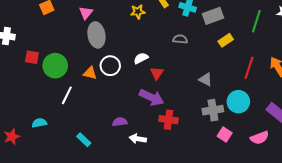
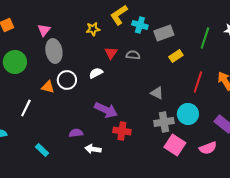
green circle: (55, 66) -> (15, 62), moved
red triangle: (157, 73) -> (111, 53), moved
pink square: (225, 134) -> (175, 145), size x1.5

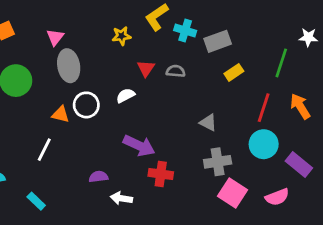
green line: (205, 38) -> (281, 63), moved
white line: (26, 108) -> (44, 150), moved
cyan circle: (188, 114) -> (264, 144), moved
cyan rectangle: (42, 150) -> (36, 201), moved

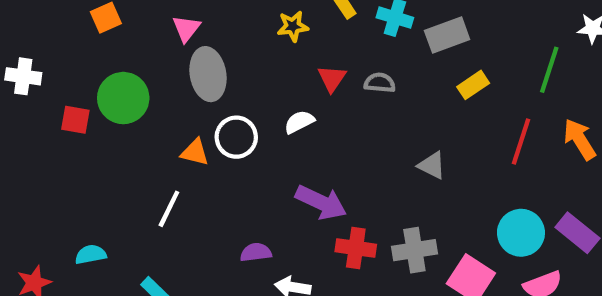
cyan circle: (264, 144) -> (521, 233), moved
gray cross: (218, 162) -> (414, 250), moved

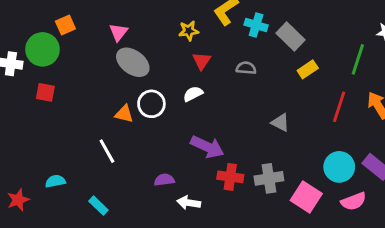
gray rectangle: (447, 35) -> (290, 36), turned 64
gray ellipse: (208, 74) -> (133, 62), turned -44
red triangle: (332, 78) -> (202, 61), moved
green circle: (123, 98) -> (42, 49), moved
white line: (169, 209) -> (107, 151), turned -55

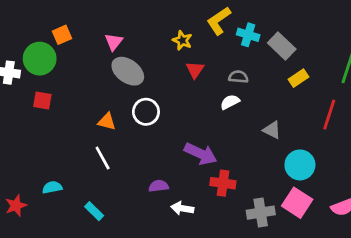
yellow star: (189, 31) -> (182, 40), turned 30
white semicircle: (193, 94) -> (230, 102), moved
orange triangle: (124, 114) -> (107, 122), moved
cyan circle: (339, 167) -> (300, 165), moved
gray cross: (269, 178) -> (261, 213), moved

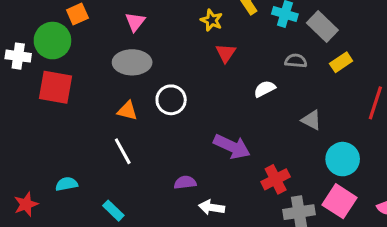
gray ellipse: (128, 71) -> (132, 62), moved, turned -36
gray semicircle: (238, 77) -> (296, 61), moved
red square: (42, 101) -> (56, 87), size x1.6
red cross: (223, 183) -> (276, 179), moved, turned -35

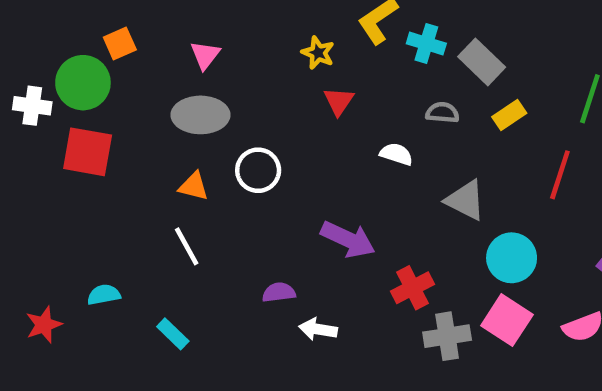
white semicircle: (265, 89) -> (396, 154), turned 45
gray triangle: (311, 120) -> (465, 200), size x1.4

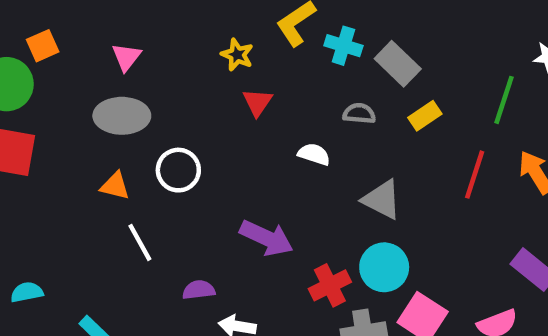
white line: (187, 246) -> (140, 242), moved
cyan circle: (512, 258) -> (384, 267), moved

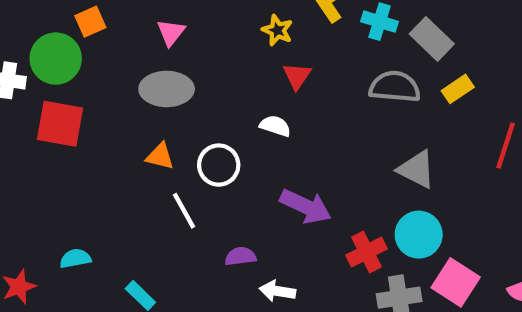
gray semicircle: (359, 114) -> (395, 87), size x1.6
white semicircle: (314, 154) -> (275, 126), moved
white circle: (178, 170) -> (219, 165), moved

